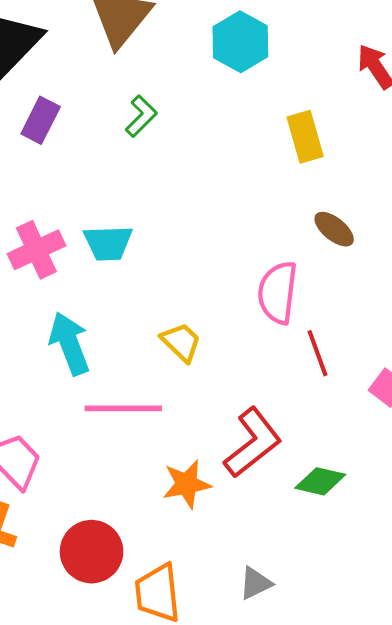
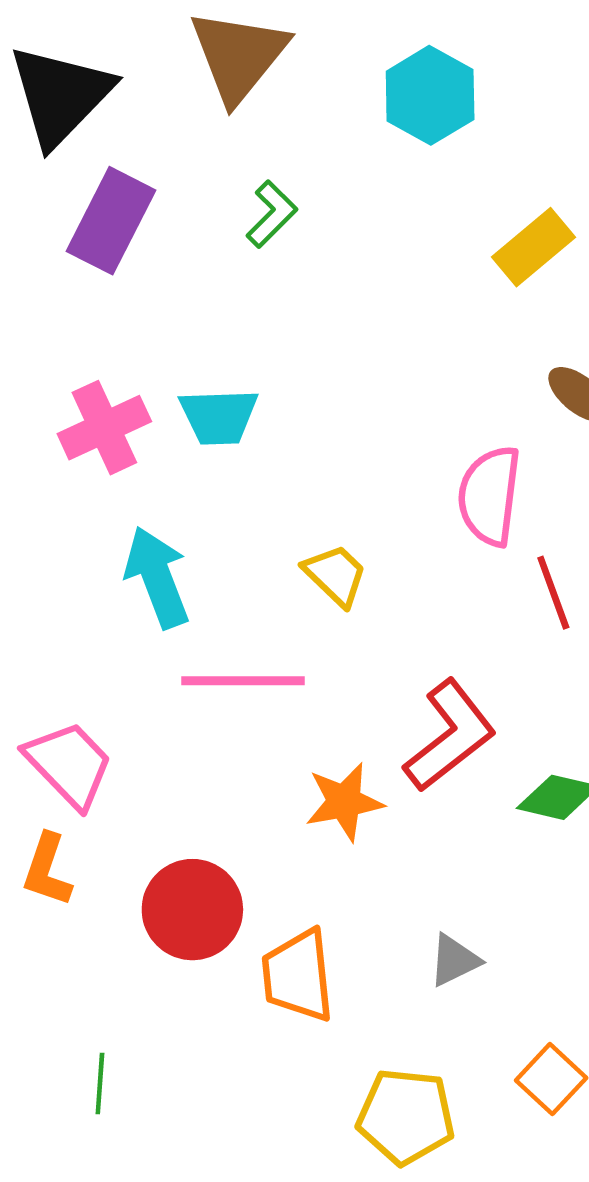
purple rectangle: (41, 120) -> (111, 221), size x1.4
yellow rectangle: (305, 137) -> (534, 247), turned 66

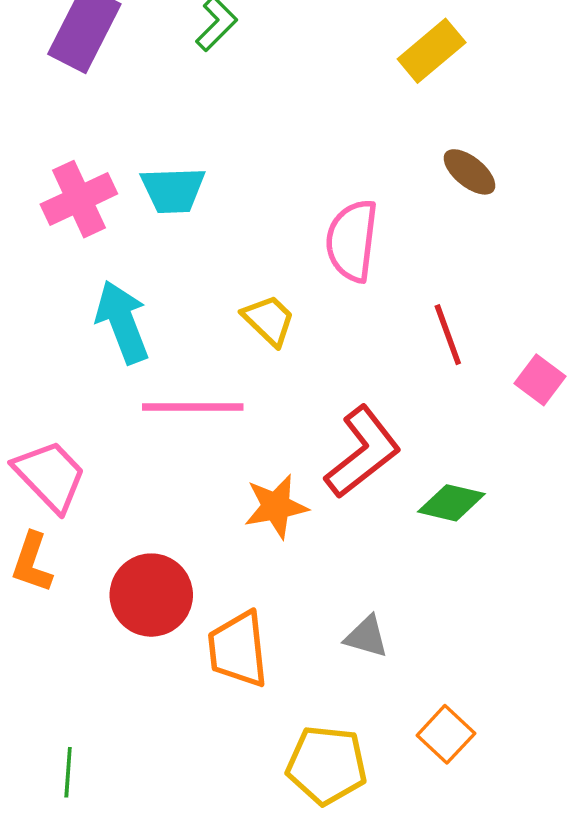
pink semicircle: (489, 496) -> (352, 241), moved
gray triangle: (454, 960) -> (366, 637), turned 42
green line: (100, 1083) -> (68, 772), moved

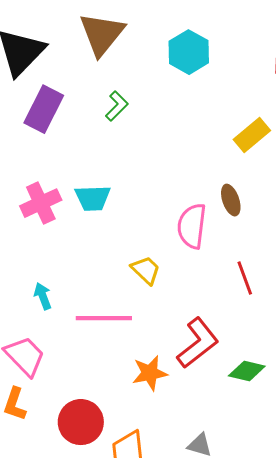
yellow rectangle: (432, 51) -> (252, 135), moved
brown ellipse: (469, 172) -> (231, 200), moved, turned 32
cyan arrow: (122, 322) -> (43, 296), moved, size x0.6

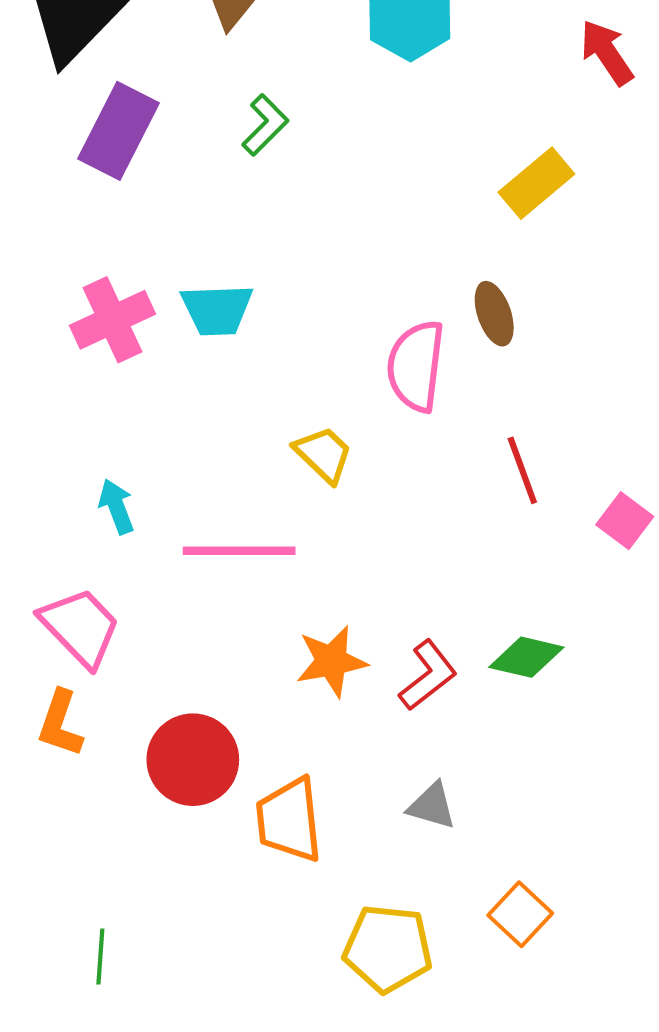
red L-shape: (198, 343) -> (428, 675), moved, size x0.7

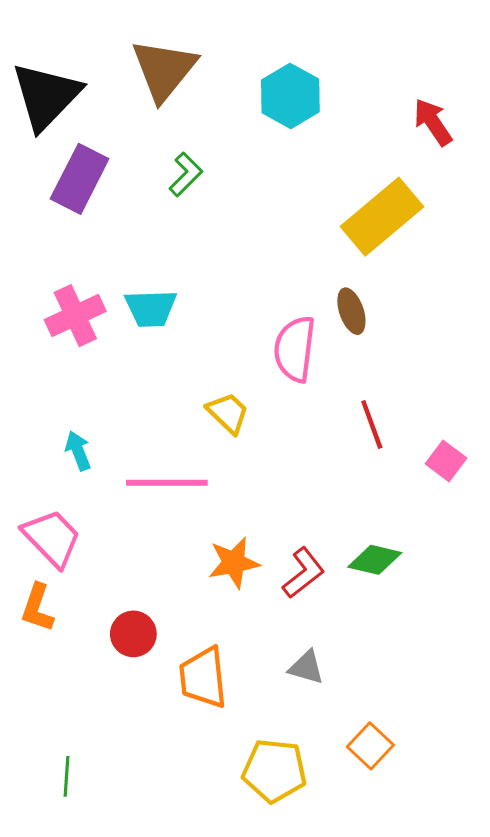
yellow rectangle: (536, 183) -> (382, 217), size x1.5
red circle: (193, 760) -> (133, 634), size x0.7

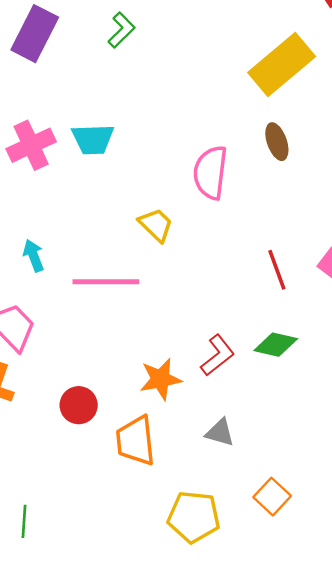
brown ellipse: (351, 311) -> (277, 142), moved
red line: (372, 425) -> (277, 270), moved
orange star: (234, 563) -> (161, 379), moved

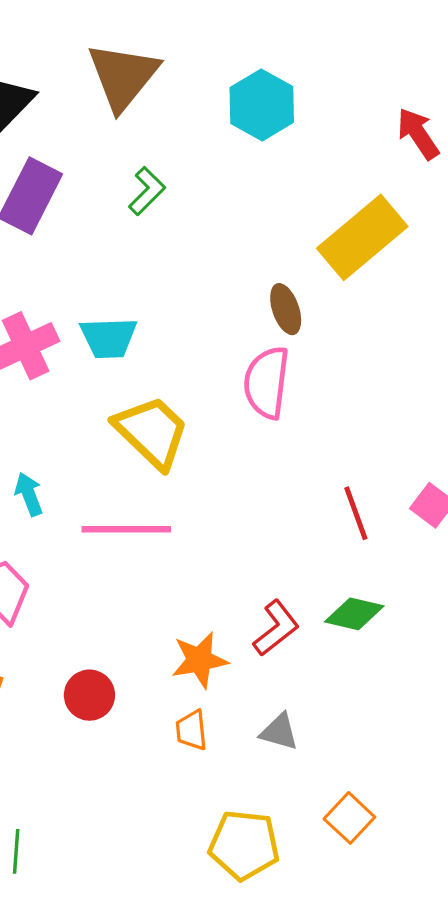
brown ellipse: (277, 142) -> (286, 309), moved
yellow trapezoid: (156, 225) -> (152, 432), moved, size x1.6
orange trapezoid: (136, 441) -> (192, 730), moved, size x0.6

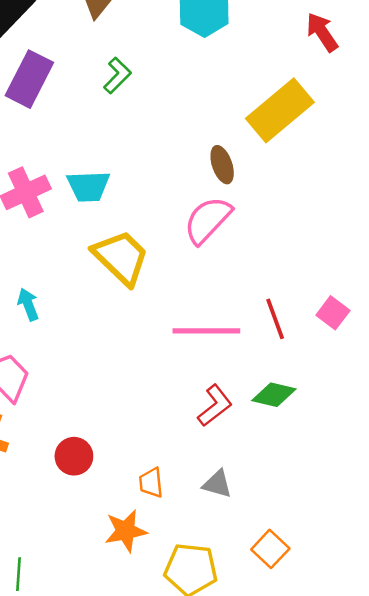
pink semicircle: (267, 382) -> (208, 220), turned 36
pink line: (126, 529) -> (206, 331), moved
orange star: (200, 660) -> (126, 531), moved

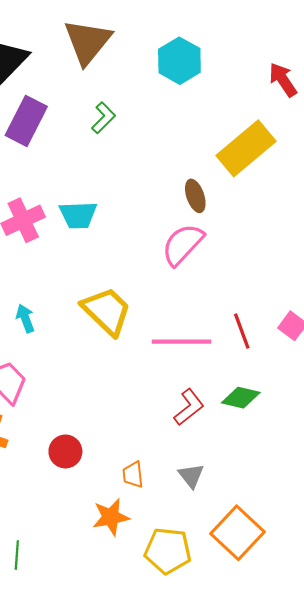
yellow trapezoid: (121, 257) -> (107, 311), moved
gray triangle: (217, 484) -> (191, 476), turned 36
orange square: (270, 549) -> (238, 533), size x1.6

